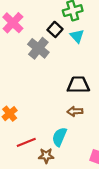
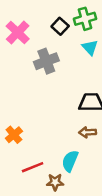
black square: (55, 29) -> (60, 26), moved
gray cross: (38, 48) -> (46, 61), turned 30

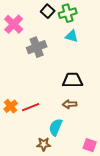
black square: (60, 26) -> (48, 11), moved
cyan triangle: (90, 47) -> (72, 36), turned -32
red line: (33, 167) -> (31, 107), moved

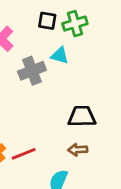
black square: (48, 11) -> (47, 21), turned -32
cyan triangle: (72, 36) -> (60, 55), moved

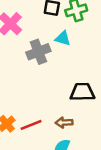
brown arrow: (78, 150) -> (64, 123), moved

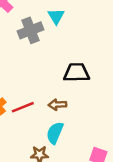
cyan triangle: (63, 38) -> (56, 16), turned 42

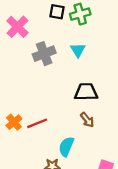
cyan triangle: (56, 16) -> (78, 50), moved
brown arrow: (57, 105) -> (87, 120), moved, turned -126

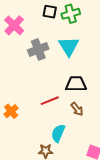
cyan triangle: (78, 50) -> (69, 46), size x1.5
red line: (37, 123) -> (50, 101), moved

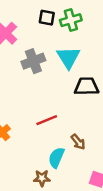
black trapezoid: (76, 84) -> (86, 86), moved
brown arrow: (77, 109) -> (78, 142), moved

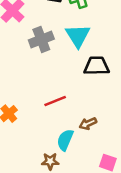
brown arrow: (78, 142) -> (88, 124), turned 105

